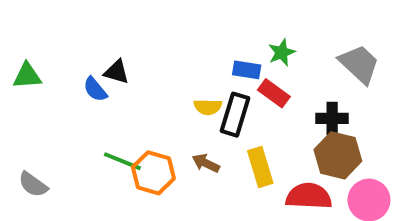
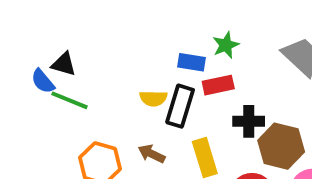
red rectangle: (274, 93) -> (218, 85), turned -48
black cross: (332, 118) -> (249, 121), moved
green line: (122, 161) -> (70, 100), moved

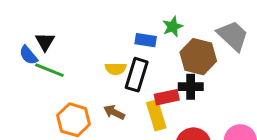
black triangle: (64, 64) -> (45, 42), turned 45
red rectangle: (218, 85) -> (167, 97), moved
brown hexagon: (281, 146) -> (198, 57), moved

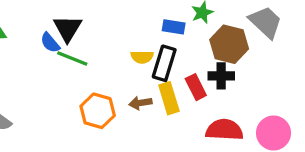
black triangle: (45, 42) -> (68, 28), size x1.4
red rectangle: (167, 97) -> (196, 87), turned 75
brown arrow: (114, 112) -> (140, 103), turned -35
yellow rectangle: (156, 115) -> (169, 98), moved

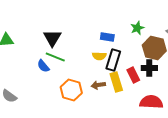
blue rectangle: (174, 27) -> (107, 37), moved
blue semicircle: (50, 43) -> (43, 66), moved

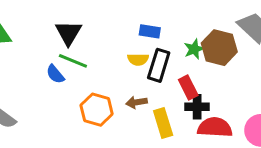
green star: (137, 28) -> (194, 49), moved
black cross: (149, 68) -> (197, 107), moved
yellow rectangle: (116, 82) -> (163, 123), moved

